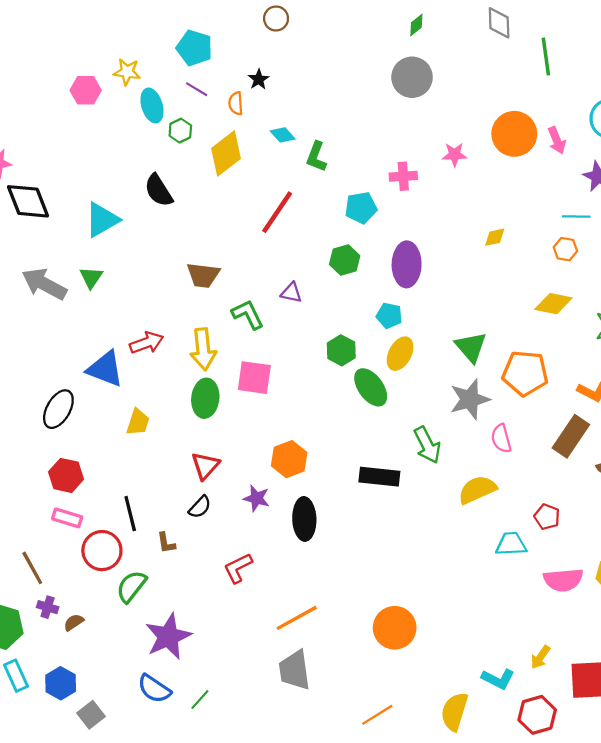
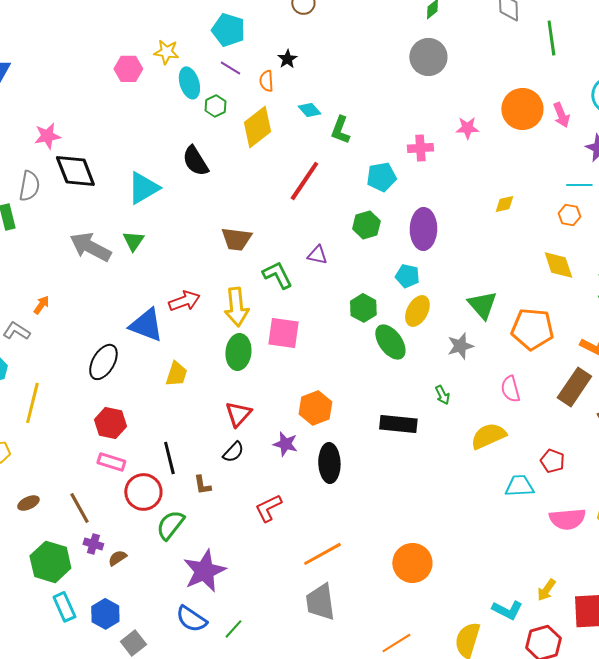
yellow diamond: (553, 304) -> (558, 265), turned 60
gray star: (470, 399) -> (460, 346), moved, size x0.7
green arrow: (427, 445) -> (442, 395), size x0.6

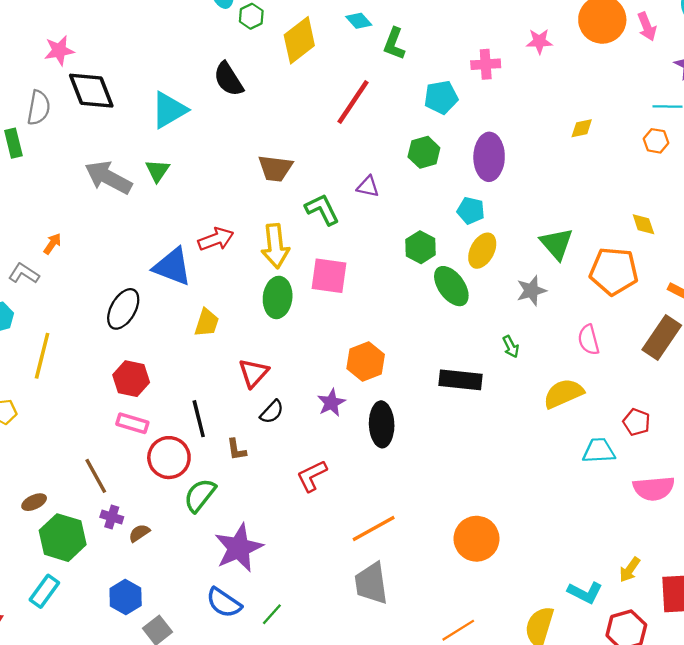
yellow diamond: (558, 265) -> (643, 224), moved, size x0.7
red triangle: (238, 414) -> (254, 373), moved
purple star: (285, 444) -> (331, 403), turned 30
brown ellipse: (28, 503) -> (34, 502), moved
cyan rectangle: (64, 607) -> (44, 591), moved, turned 60

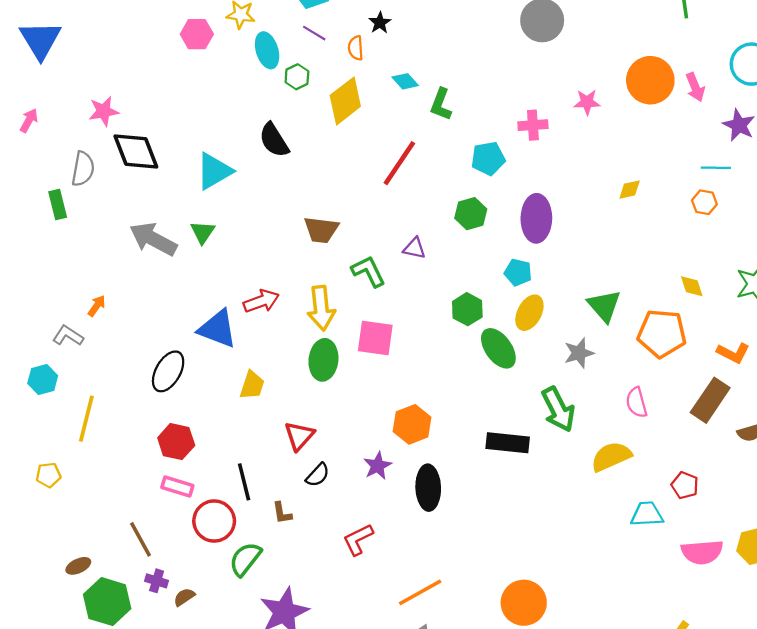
green arrow: (511, 347) -> (558, 409), size x2.0

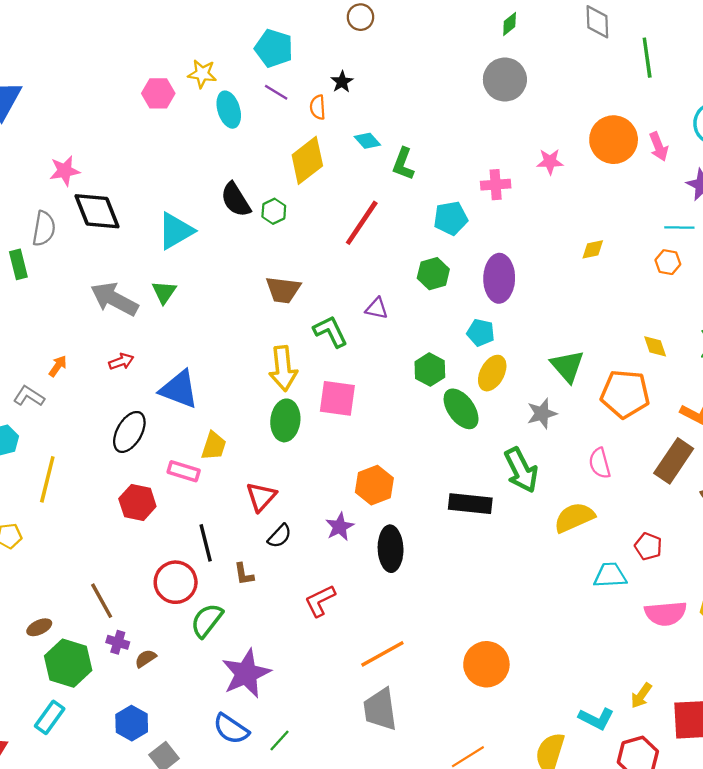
green hexagon: (297, 77) -> (274, 211), moved
red arrow: (261, 301) -> (121, 361), moved, size x0.7
pink rectangle: (177, 486) -> (184, 471), moved

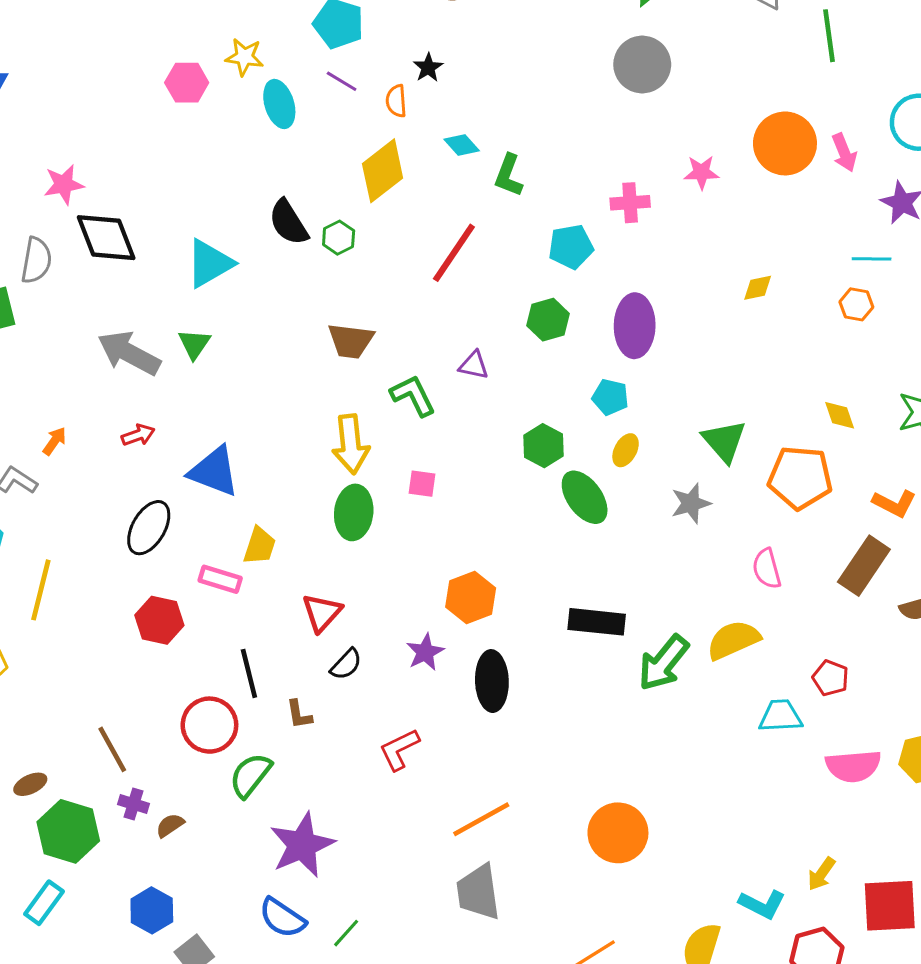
yellow ellipse: (492, 373) -> (626, 450), size x0.7
pink square: (337, 398) -> (422, 484), size x0.6
green arrow: (521, 470) -> (663, 663), moved, turned 66

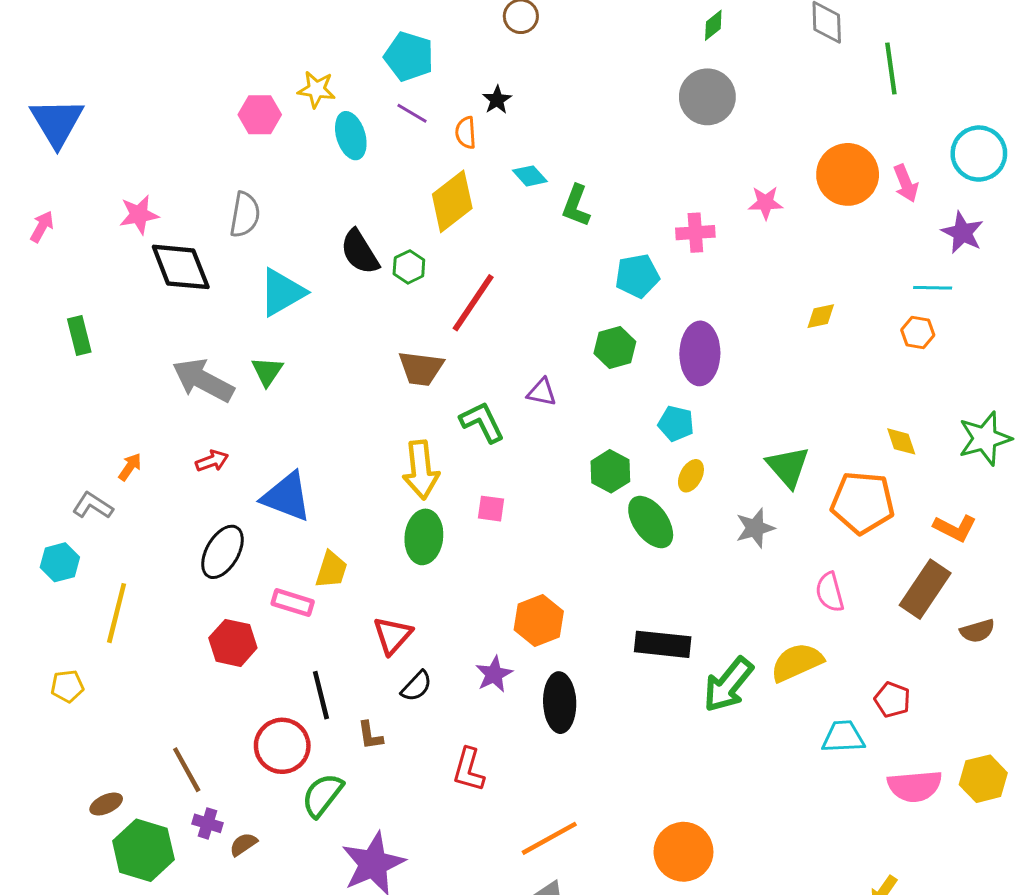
red line: (454, 253) -> (473, 303), moved
gray semicircle: (36, 260) -> (245, 215), moved
red L-shape: (399, 749) -> (469, 770), turned -48

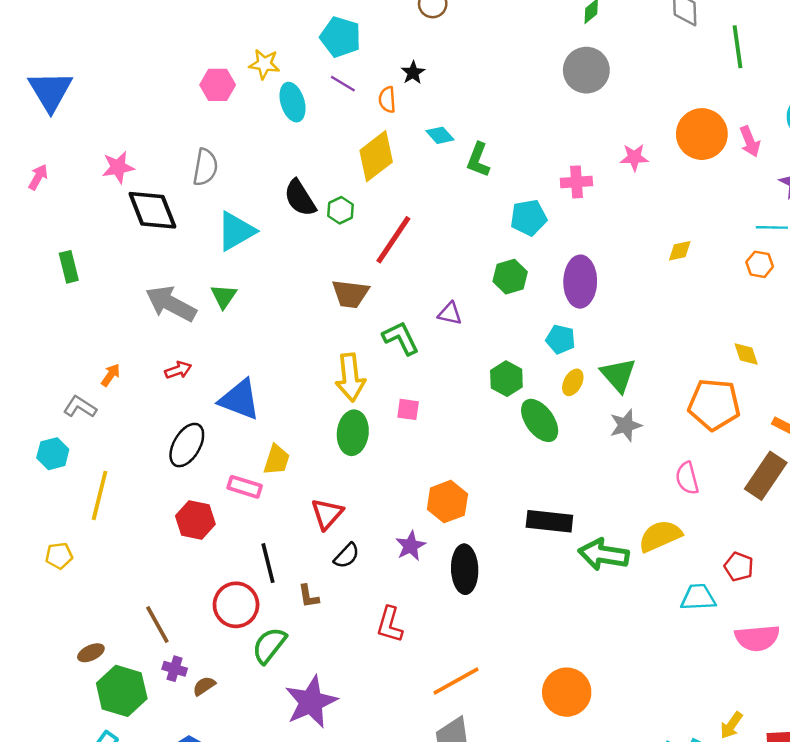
green triangle: (788, 467) -> (618, 375), moved
green arrow: (728, 685) -> (604, 554), turned 60

